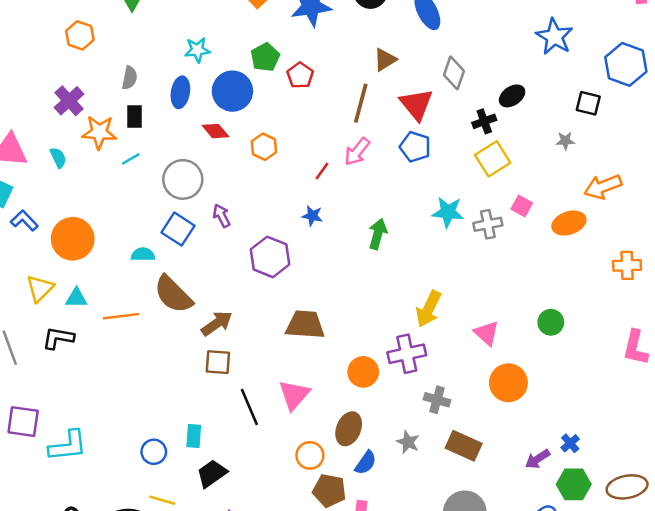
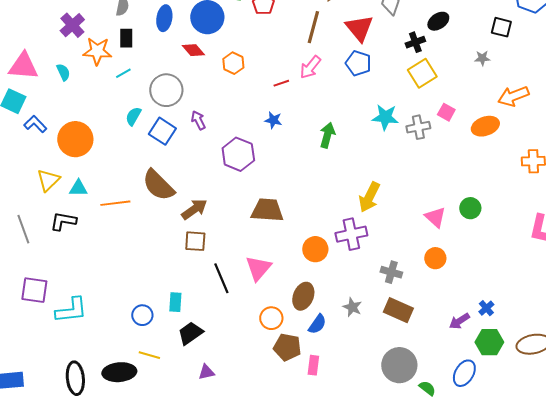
red line: (322, 171) -> (281, 83), turned 35
cyan semicircle: (143, 254) -> (133, 116), moved, turned -60
pink triangle: (487, 333) -> (435, 217), moved
orange circle: (508, 383) -> (435, 258), size x0.7
gray cross: (437, 400) -> (391, 272), moved

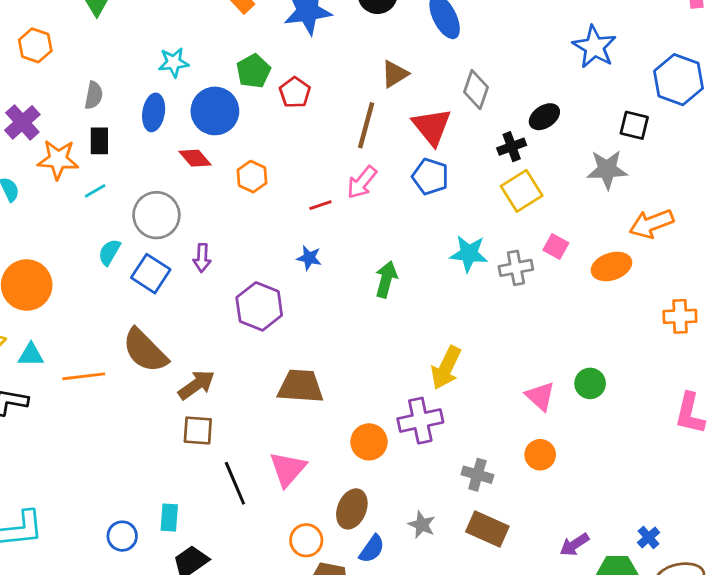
gray star: (482, 58) -> (607, 169), size x1.8
purple arrow: (198, 120) -> (202, 258), turned -150
blue cross: (486, 308) -> (649, 537), moved

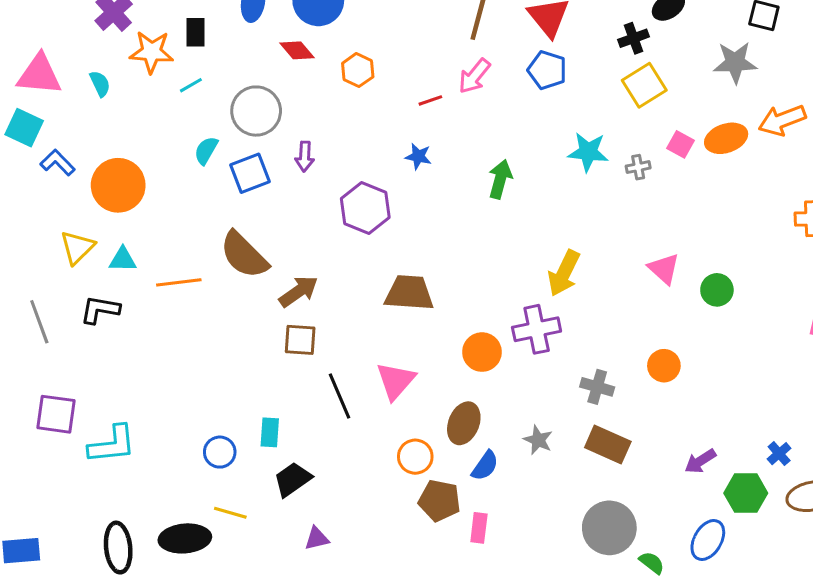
orange ellipse: (611, 266) -> (726, 138), moved
gray cross: (516, 268) -> (638, 167), size x0.7
blue square: (151, 274) -> (250, 173), turned 36
pink triangle: (540, 396) -> (664, 269), moved

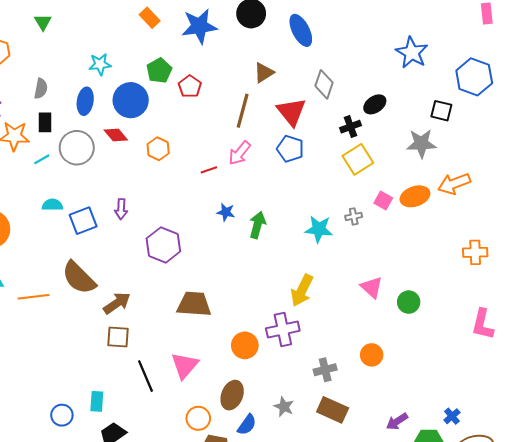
gray circle: (256, 111) -> (77, 148), moved
cyan semicircle: (206, 150) -> (52, 205), turned 60
cyan star: (588, 152) -> (319, 229), moved
blue star: (418, 156) -> (226, 212), moved
gray cross: (597, 387) -> (325, 370), turned -30

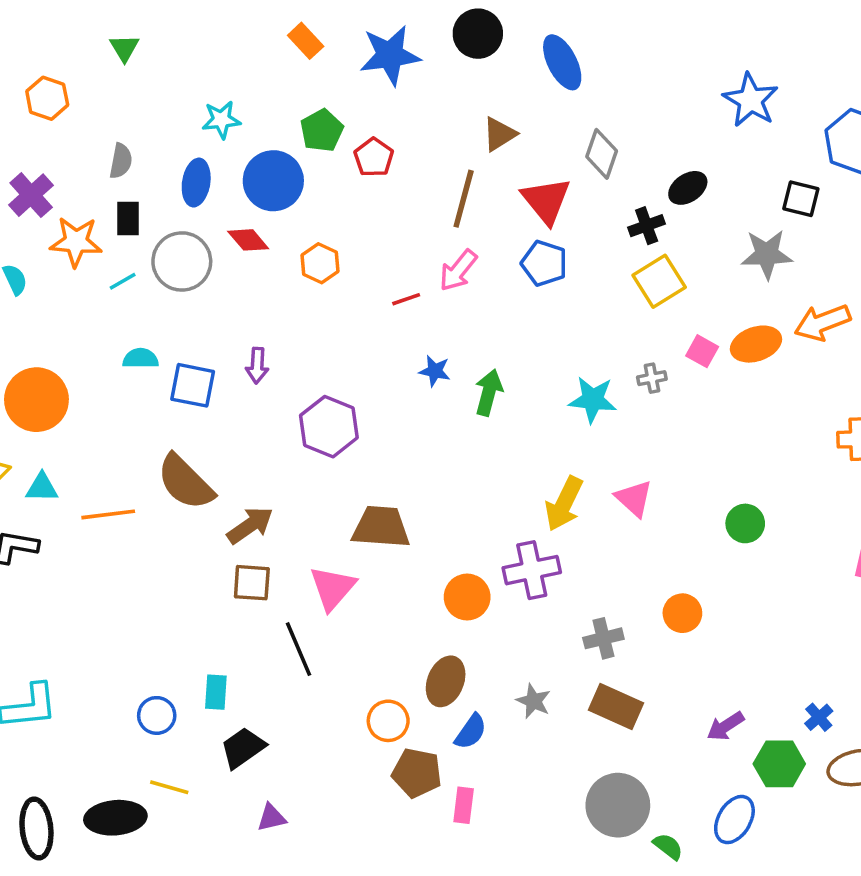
blue square: (83, 221) -> (193, 385), turned 32
pink triangle: (372, 287) -> (634, 498), moved
pink triangle: (185, 365) -> (333, 588), moved

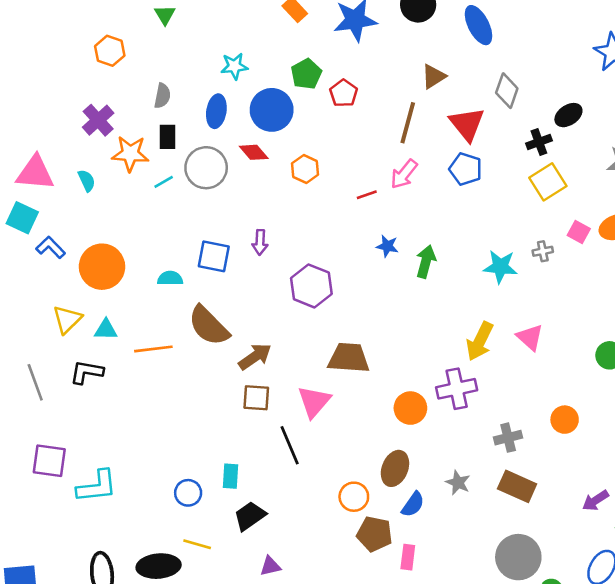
cyan semicircle: (141, 358) -> (170, 278), moved

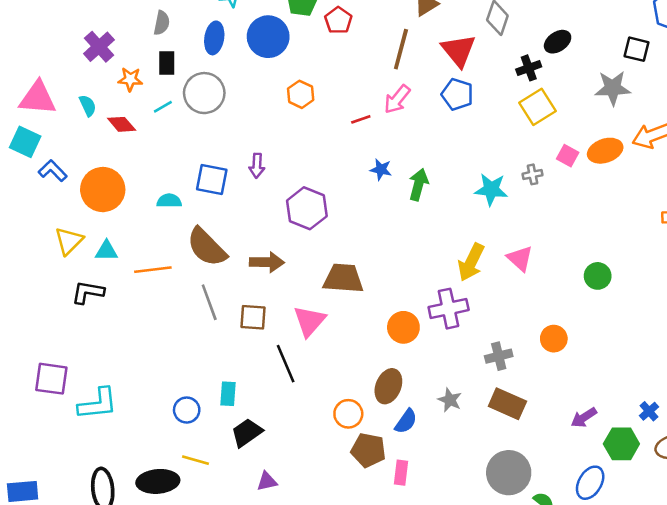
red diamond: (254, 152) -> (122, 124), moved
orange star: (130, 154) -> (130, 79), size x0.7
brown arrow: (255, 357) -> (267, 262), moved, turned 36
gray line: (35, 382) -> (209, 302), moved

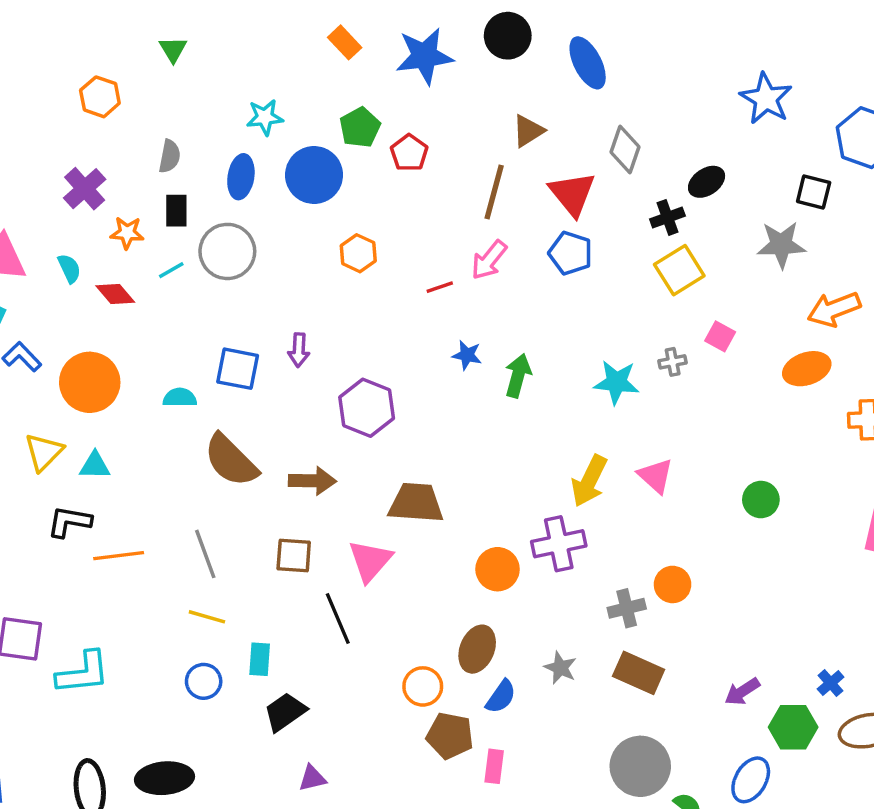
orange ellipse: (605, 151) -> (807, 369), moved
orange line: (153, 270) -> (119, 556), moved
gray line: (209, 302) -> (205, 554), moved
orange circle: (554, 339) -> (673, 584), moved
yellow line: (195, 460) -> (207, 617), moved

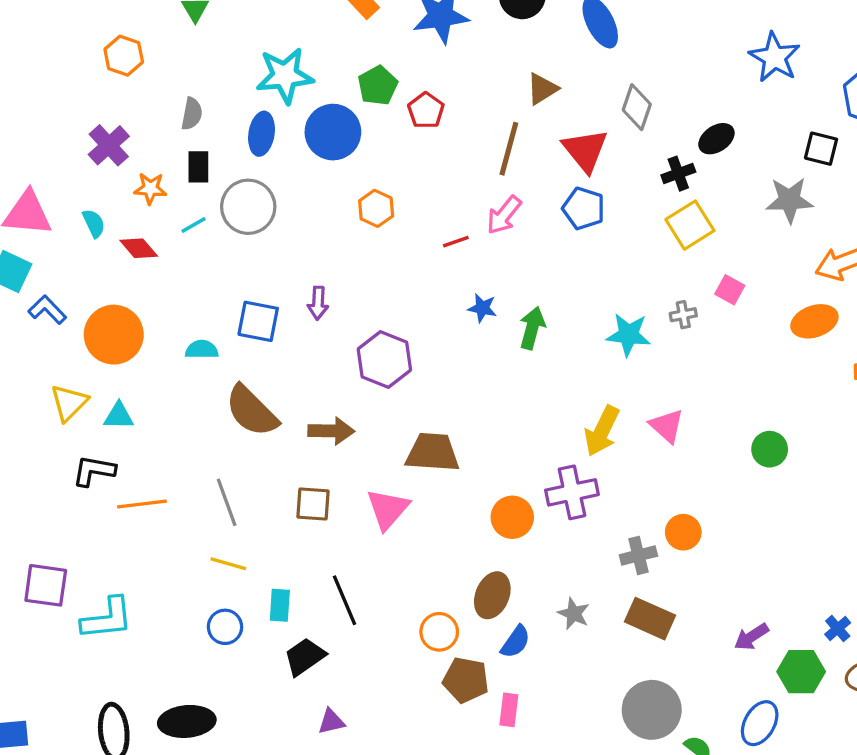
cyan star: (265, 117) -> (285, 76), size x1.6
black line: (338, 618) -> (345, 600), moved

